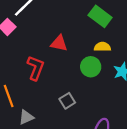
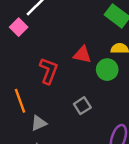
red triangle: (59, 43) -> (82, 55), moved

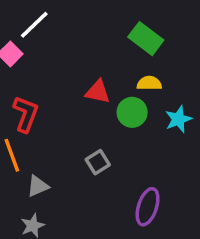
red L-shape: (49, 71) -> (26, 114), moved

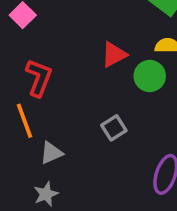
red triangle: (98, 92) -> (114, 55), turned -40

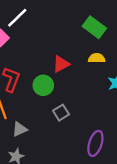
green circle: (150, 76) -> (43, 85), moved

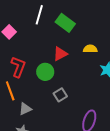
white line: (17, 18) -> (39, 15), moved, turned -30
green rectangle: (94, 27) -> (65, 23), moved

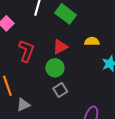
red L-shape: (18, 67) -> (26, 51), moved
green circle: (45, 72) -> (55, 68), moved

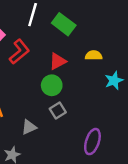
red L-shape: (26, 51) -> (19, 52), moved, turned 30
gray triangle: (23, 105) -> (29, 127), moved

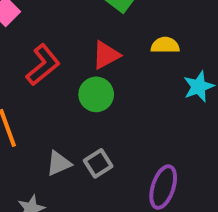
red L-shape: (19, 52) -> (43, 65), moved
gray square: (58, 110) -> (98, 163), moved

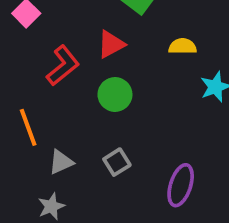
red triangle: (106, 55) -> (111, 44), moved
gray triangle: (59, 163) -> (61, 162), moved

